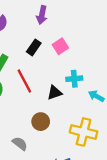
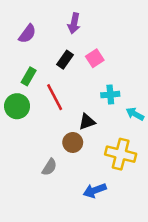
black triangle: (55, 93) -> (87, 122), moved
gray semicircle: (20, 144) -> (49, 167), turned 84

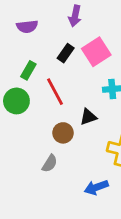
purple semicircle: (27, 34) -> (27, 27), turned 48
pink square: (95, 58) -> (96, 52), size x1.5
brown circle: (73, 142) -> (63, 133), moved

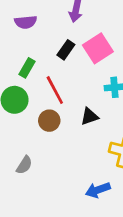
brown circle: (63, 133) -> (49, 121), moved
gray semicircle: (50, 163) -> (24, 165), moved

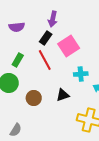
black rectangle: (66, 50) -> (46, 38), moved
red line: (55, 90) -> (45, 60), moved

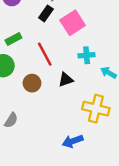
green rectangle: (18, 60) -> (13, 39), turned 32
red line: (45, 60) -> (45, 54), moved

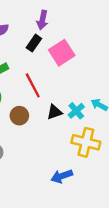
cyan cross: (87, 55) -> (76, 111), moved, turned -35

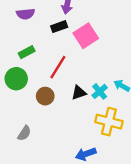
black rectangle: (34, 43) -> (59, 27), turned 35
red line: (33, 85) -> (58, 67), turned 60

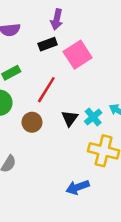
black triangle: (79, 93) -> (70, 118), turned -35

